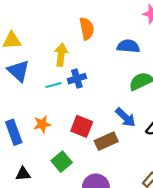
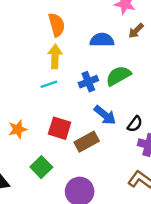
yellow arrow: (61, 55) -> (55, 57), moved
blue cross: (77, 79) -> (88, 82), moved
cyan line: (54, 85) -> (49, 84), moved

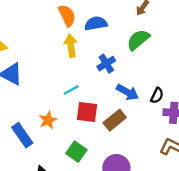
blue semicircle: (102, 40) -> (96, 24), moved
green semicircle: (118, 76) -> (138, 40), moved
cyan line: (49, 84) -> (71, 90), moved

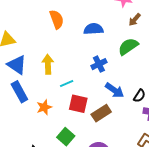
orange semicircle: (67, 15) -> (57, 19), moved
yellow arrow: (71, 46) -> (48, 64), moved
blue rectangle: (22, 135) -> (19, 92), moved

